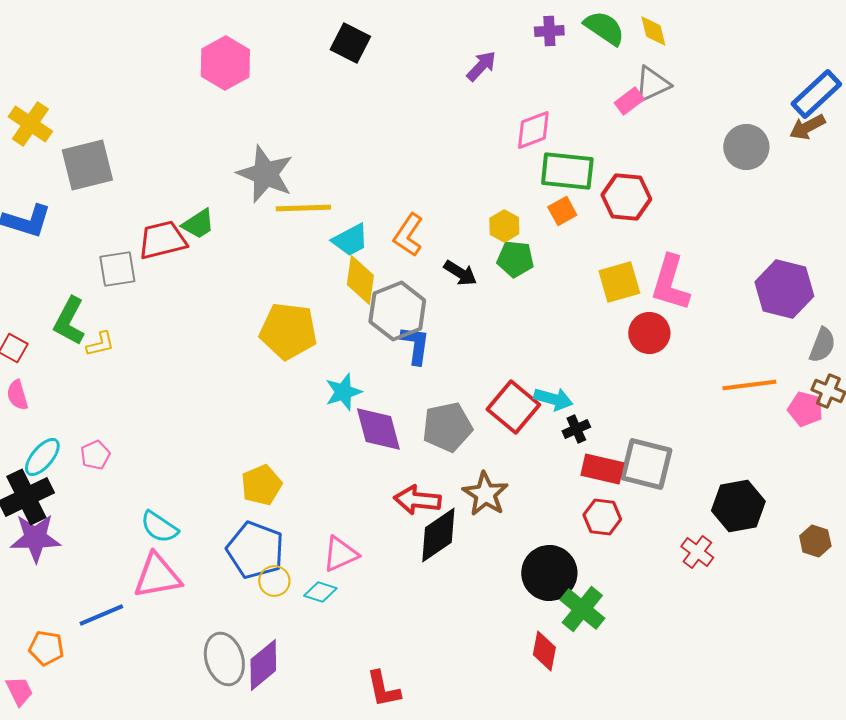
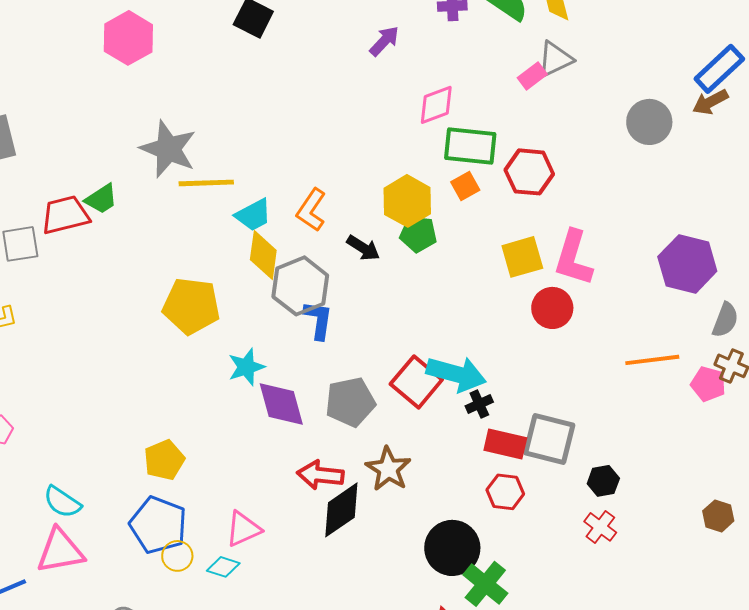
yellow hexagon: (504, 226) -> (407, 201), size x1.6
cyan arrow: (553, 399) -> (456, 374), size x1.5
black hexagon: (738, 506) -> (603, 481), moved, size x0.6

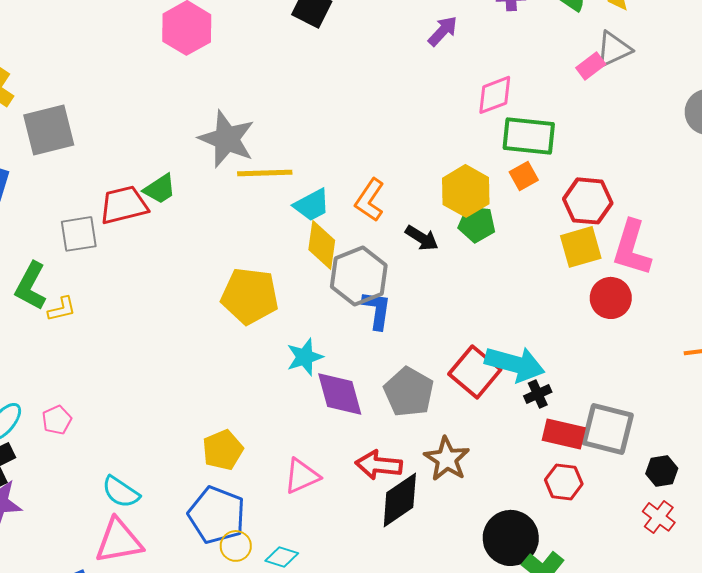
red hexagon: (529, 172) -> (588, 201), moved
gray pentagon: (350, 402) -> (409, 392), turned -30
pink triangle: (243, 529) -> (302, 476), moved

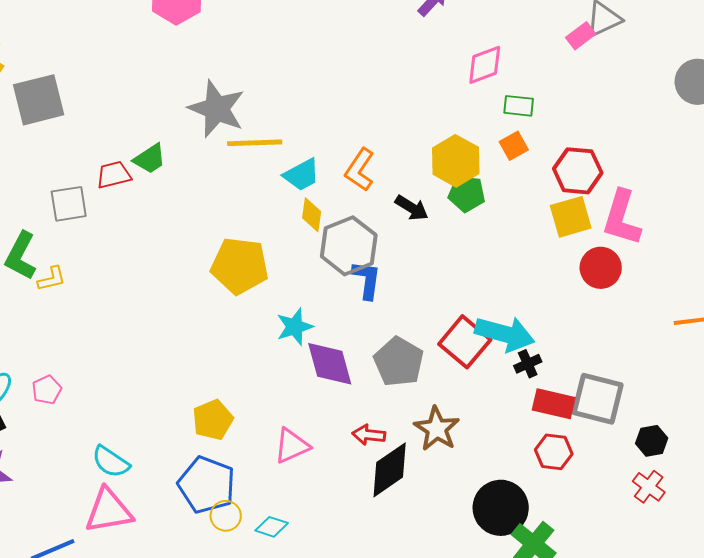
green rectangle: (529, 136) -> (519, 106), size x0.6
red trapezoid: (124, 205) -> (114, 175), size x0.7
yellow diamond: (322, 245) -> (312, 215), size x0.7
red arrow: (379, 465) -> (369, 435), size x0.7

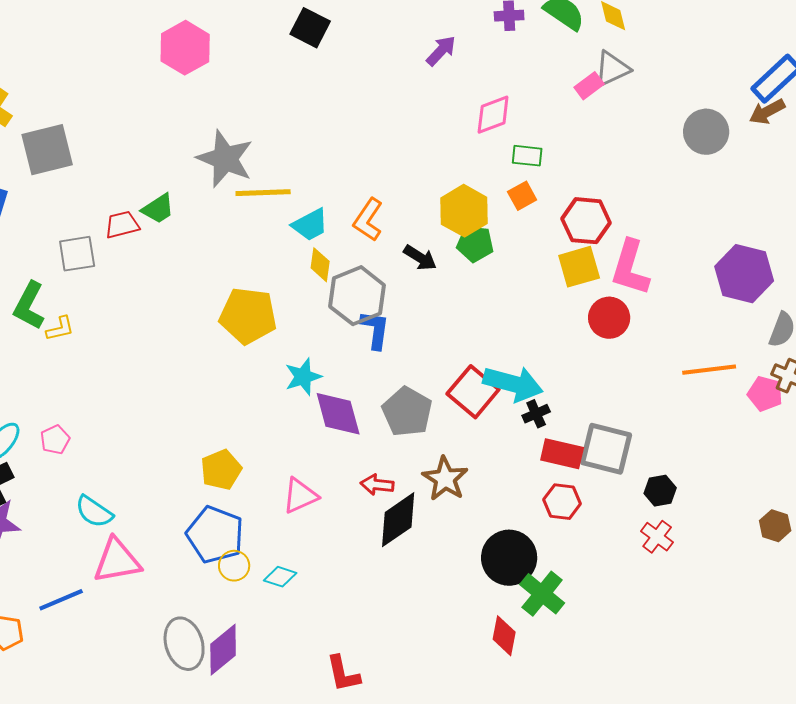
cyan semicircle: (111, 462) -> (94, 512), moved

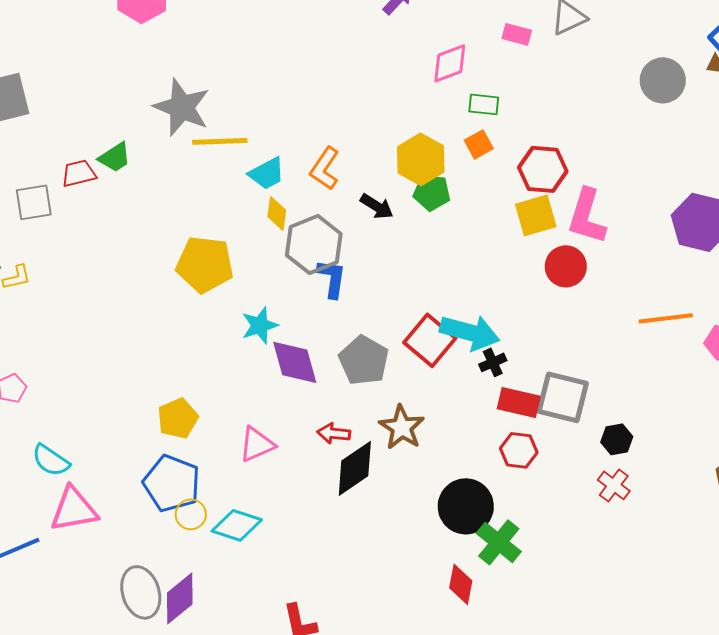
pink rectangle: (589, 86) -> (517, 34), moved, turned 52
cyan diamond: (280, 577) -> (237, 525), size x1.5

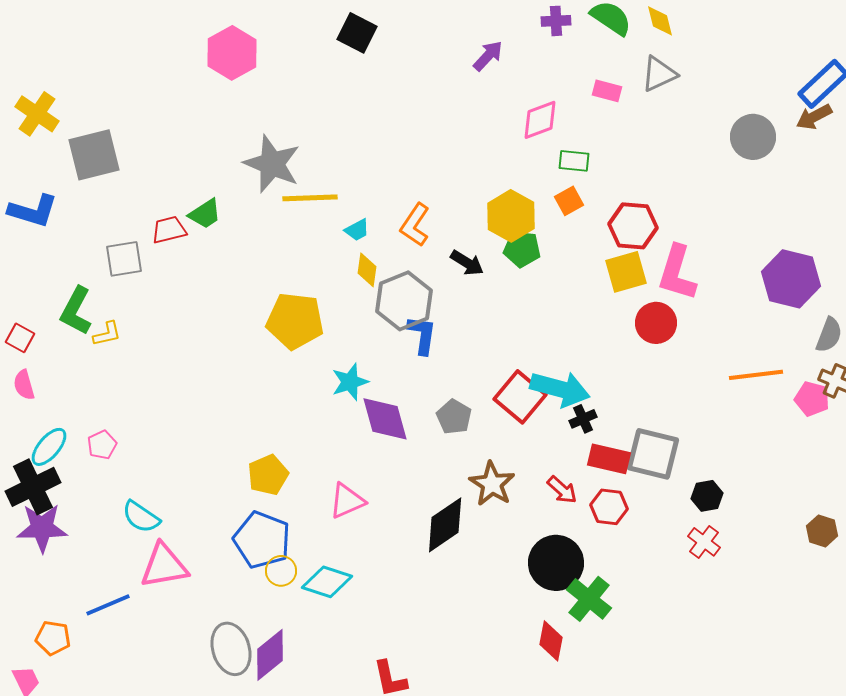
cyan trapezoid: (267, 173) -> (357, 230), size x0.7
gray pentagon: (364, 360) -> (454, 417), size x0.7
red arrow: (334, 433) -> (562, 490), moved, turned -144

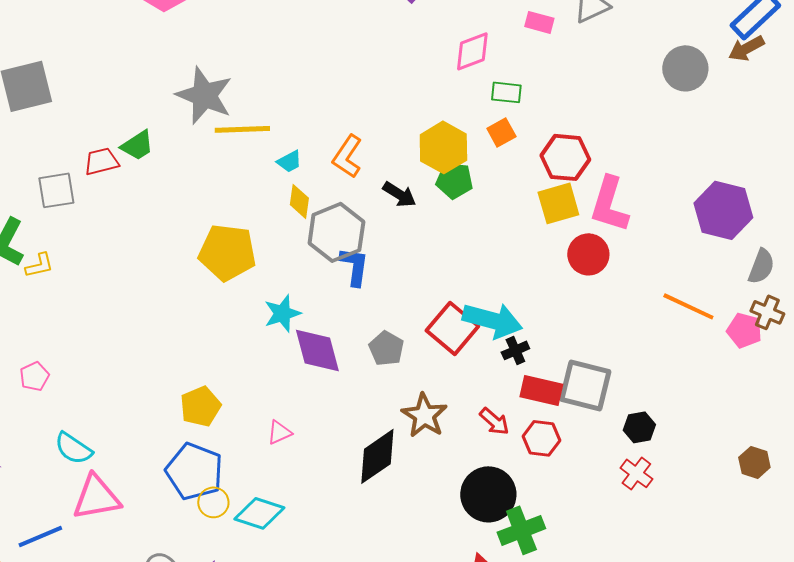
orange line: (756, 375) -> (688, 306), turned 32
pink triangle: (347, 501) -> (279, 432), size x0.7
green cross: (589, 599) -> (521, 530), turned 30

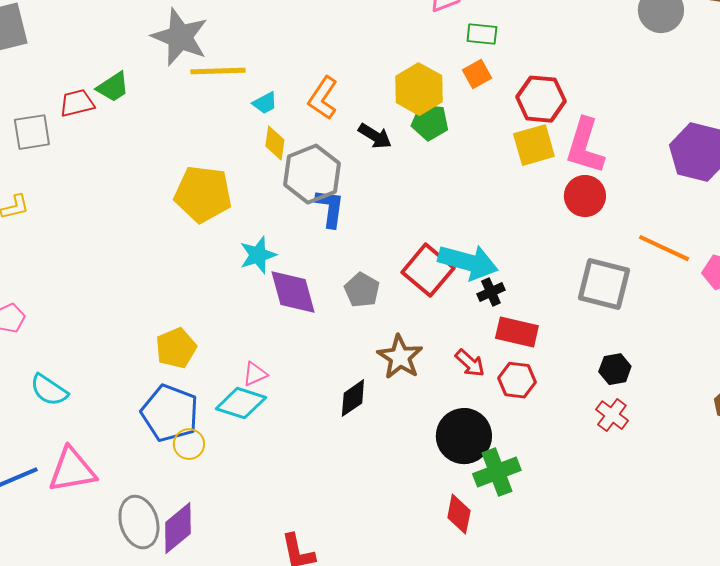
red circle: (588, 254) -> (585, 196), moved
gray square: (585, 385) -> (604, 284), moved
black diamond: (377, 456) -> (353, 398), size x0.7
pink triangle: (96, 497) -> (72, 470), moved
cyan diamond: (259, 513) -> (241, 403), moved

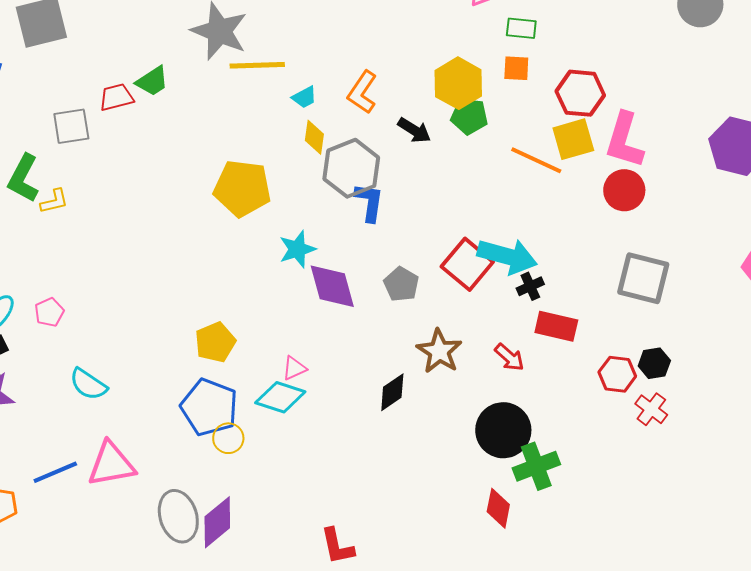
orange square: (477, 74) -> (516, 68), turned 32
orange line: (664, 248) -> (536, 160), moved
red hexagon: (517, 380) -> (617, 374), moved

